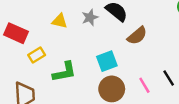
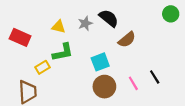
yellow rectangle: (37, 55) -> (42, 67), moved
green L-shape: (64, 72) -> (63, 52), moved

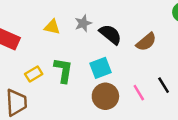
black semicircle: (109, 18) -> (110, 34), moved
brown semicircle: (127, 40) -> (146, 42), moved
green L-shape: (63, 52) -> (63, 70), moved, turned -70

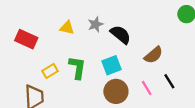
brown semicircle: (146, 42) -> (153, 55), moved

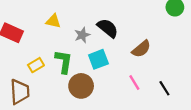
gray star: (96, 24) -> (82, 35), moved
black line: (169, 81) -> (164, 88), moved
brown circle: (116, 91) -> (81, 86), moved

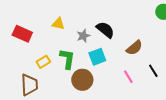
black line: (164, 88) -> (153, 71), moved

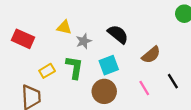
gray star: (83, 36) -> (84, 41), moved
brown circle: (82, 80) -> (104, 91), moved

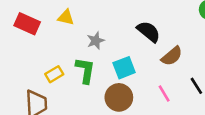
yellow triangle: (64, 27) -> (66, 17), moved
black semicircle: (118, 34) -> (149, 32), moved
red rectangle: (23, 39) -> (27, 24), moved

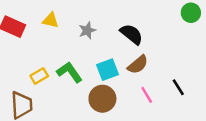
gray star: (96, 41) -> (87, 30), moved
brown semicircle: (172, 56) -> (138, 65), moved
green L-shape: (85, 70) -> (70, 72), turned -44

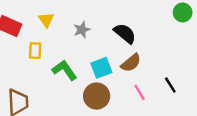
yellow triangle: (51, 20) -> (46, 20), turned 42
yellow rectangle: (39, 76) -> (35, 51), moved, turned -56

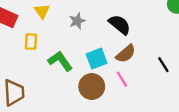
black line: (170, 85) -> (163, 65), moved
pink line: (140, 92) -> (122, 79), moved

